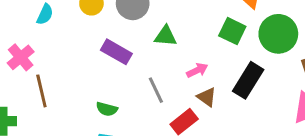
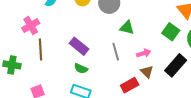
purple rectangle: (116, 52) -> (79, 46), moved
gray line: (156, 90) -> (116, 52), moved

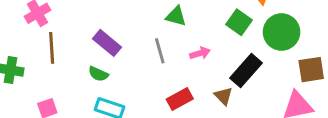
green semicircle: (81, 68) -> (98, 74), moved
brown triangle: (147, 72) -> (223, 96), moved

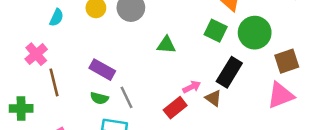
green triangle: (176, 16) -> (166, 45), moved
gray line: (160, 51) -> (126, 97), moved
pink arrow: (200, 53) -> (192, 87), moved

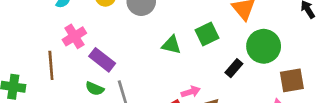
green square: (216, 31) -> (207, 34), moved, turned 30
pink cross: (36, 54) -> (74, 36), moved
black rectangle: (229, 72) -> (234, 68), moved, size x0.6

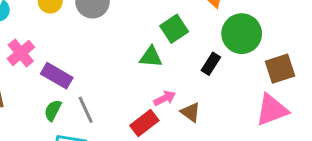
green triangle: (171, 45) -> (151, 57), moved
green semicircle: (95, 89) -> (53, 110), turned 102

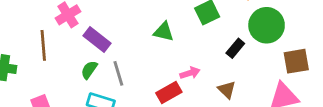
green triangle: (151, 57) -> (164, 32), moved
brown triangle: (191, 112) -> (227, 90), moved

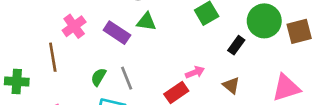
green triangle: (164, 32) -> (146, 22), moved
purple rectangle: (97, 39) -> (117, 33), moved
brown square: (296, 61) -> (299, 31), moved

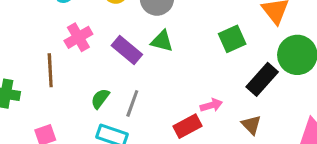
black rectangle: (236, 45) -> (262, 79), size x1.5
gray line: (127, 78) -> (132, 103), turned 35

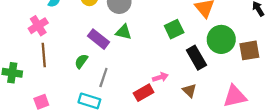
pink cross: (78, 37) -> (38, 26), moved
black rectangle: (262, 79) -> (196, 58), turned -70
green semicircle: (100, 99) -> (81, 61), moved

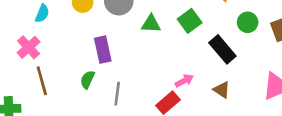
green triangle: (124, 32) -> (151, 24), moved
purple rectangle: (99, 39) -> (103, 50), turned 50
green circle: (221, 39) -> (248, 22), size x0.6

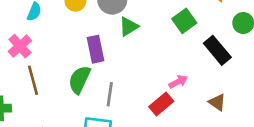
green triangle: (151, 24) -> (129, 27), moved, turned -35
green semicircle: (87, 80) -> (79, 80), size x1.5
brown triangle: (222, 90) -> (217, 102), moved

